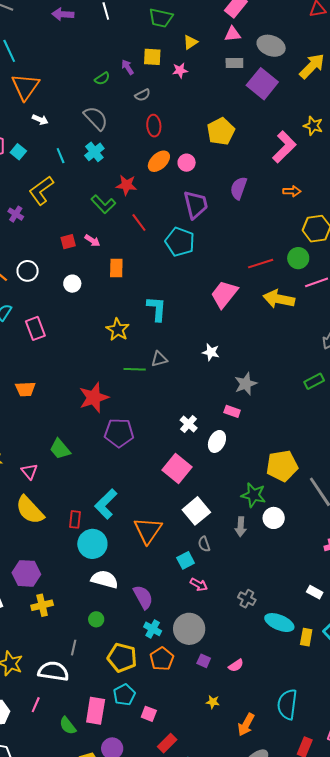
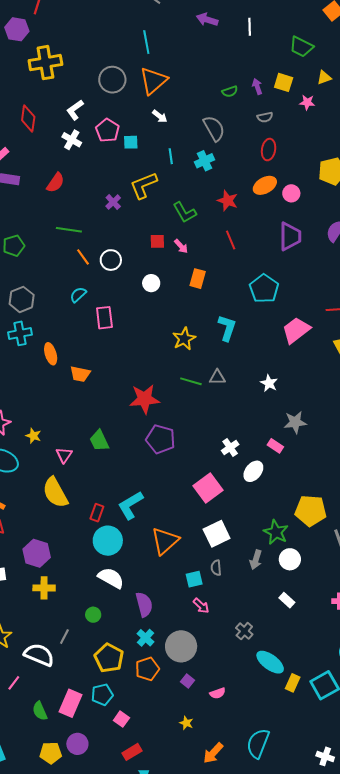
cyan square: (18, 152) -> (131, 142), turned 35
green L-shape: (103, 204) -> (185, 212), moved
cyan pentagon: (180, 242) -> (264, 289), moved
white rectangle: (315, 592) -> (287, 600), moved

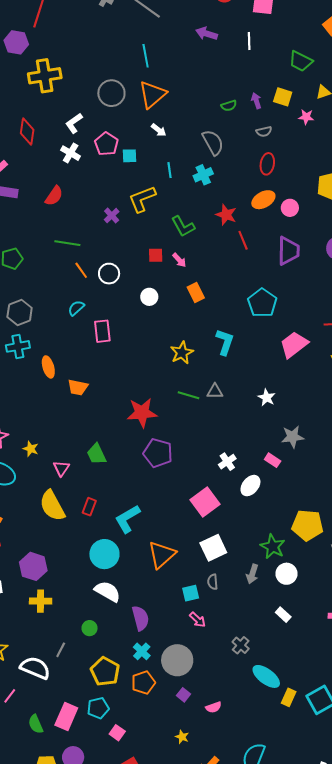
red line: (231, 240) -> (243, 240), moved
orange rectangle: (198, 279) -> (196, 293), turned -42
red rectangle: (97, 513) -> (89, 507), moved

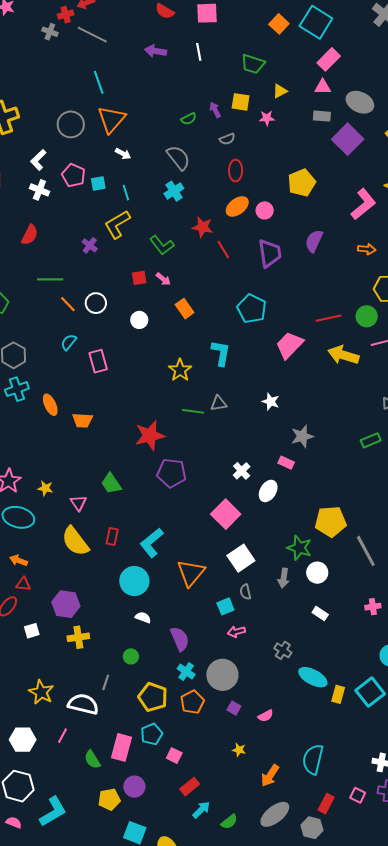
cyan line: (170, 170) -> (126, 193), moved
white semicircle: (108, 591) -> (143, 617), size x0.6
pink arrow: (198, 620) -> (236, 632), turned 132

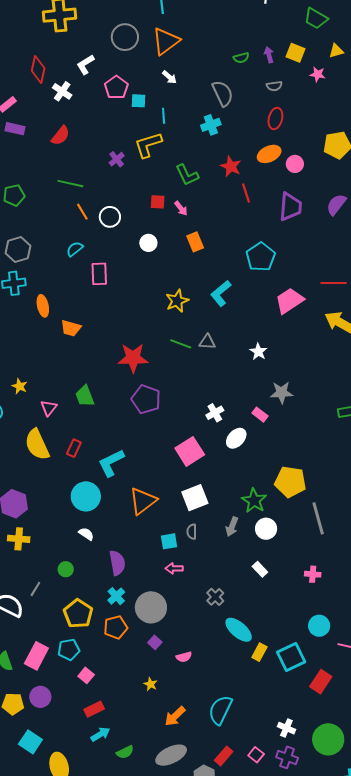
white cross: (39, 190) -> (62, 91), moved
cyan L-shape: (221, 353) -> (221, 293), turned -152

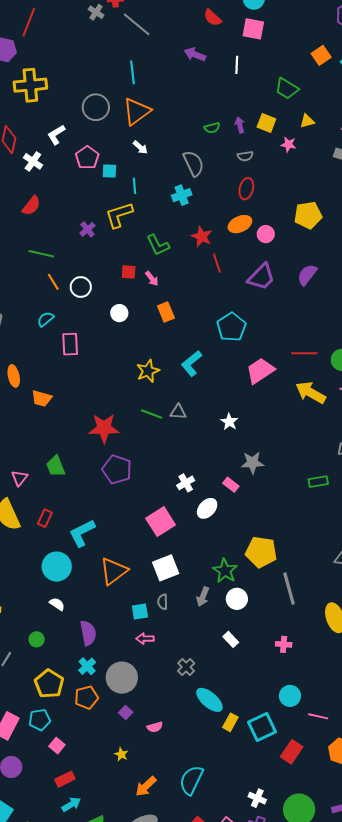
purple trapezoid: (290, 207) -> (261, 277), turned 40

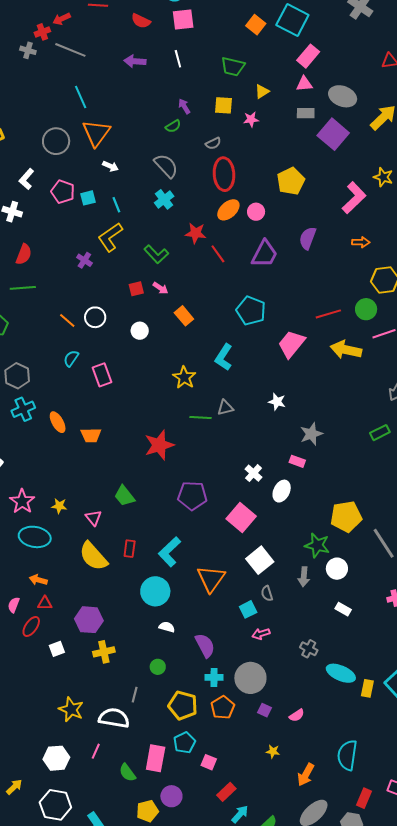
purple arrow: (240, 125) -> (184, 106), moved
red ellipse: (246, 189) -> (224, 174), size x1.5
green line: (41, 254) -> (23, 288), moved
purple pentagon: (117, 469) -> (192, 496), moved
cyan cross: (87, 666) -> (214, 677), turned -30

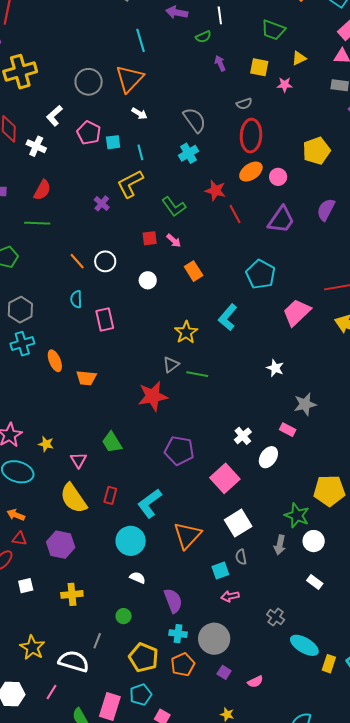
cyan line: (81, 97) -> (140, 40), moved
green semicircle: (173, 126) -> (203, 37), moved
cyan semicircle: (71, 358) -> (76, 299), turned -42
gray triangle: (225, 408) -> (171, 365), moved, turned -30
purple hexagon: (89, 620) -> (61, 545), moved

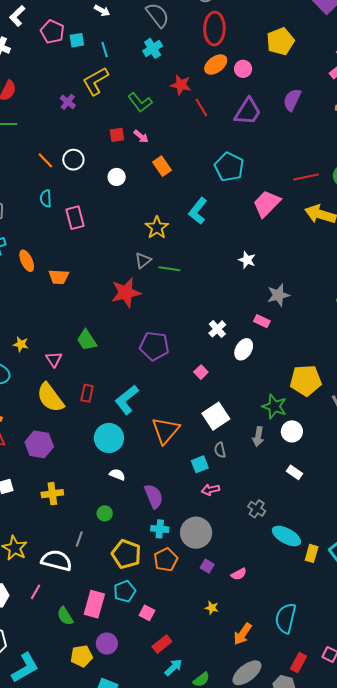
pink square: (225, 478) -> (201, 372), size x0.5

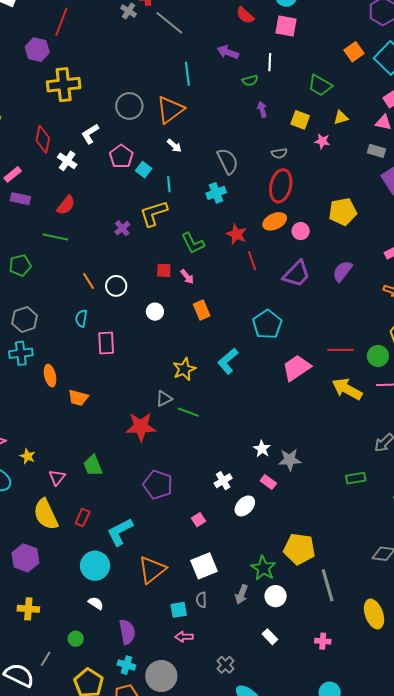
cyan square: (77, 40) -> (144, 170), turned 35
white star: (247, 260) -> (262, 449), moved

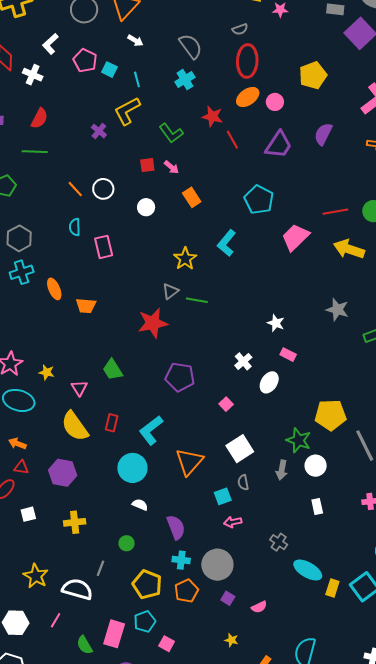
gray star: (290, 460) -> (337, 310), moved, turned 30
white rectangle: (270, 637) -> (317, 507), turned 42

